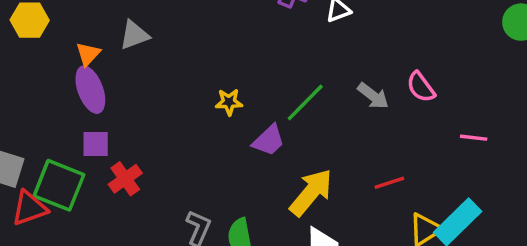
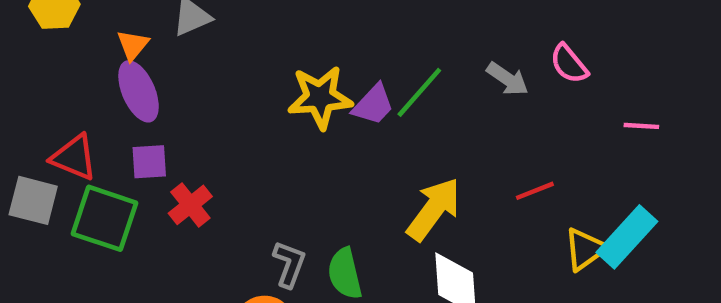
yellow star: (229, 102) -> (320, 97), size x1.8
purple trapezoid: (269, 140) -> (373, 105), moved
red triangle: (29, 208) -> (74, 157), moved, turned 45

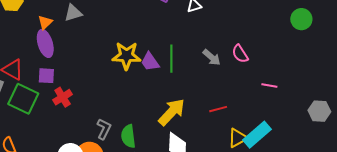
green line: (419, 92) -> (171, 59), turned -48
purple trapezoid: (373, 105) -> (150, 62), turned 95

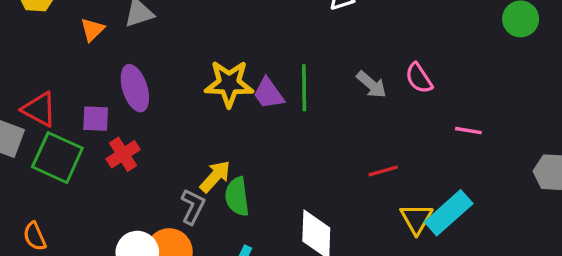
purple ellipse: (45, 43) -> (135, 88), moved
yellow arrow: (172, 112) -> (215, 176), moved, size x0.7
green semicircle: (128, 136) -> (237, 197), moved
yellow triangle: (238, 138) -> (416, 219), turned -30

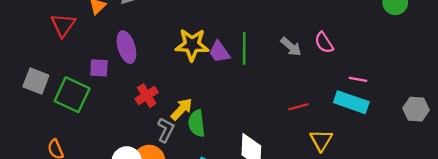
red triangle: (39, 109) -> (63, 25), moved, turned 36
red cross: (123, 154) -> (147, 96), moved
cyan rectangle: (449, 213) -> (351, 102), moved, turned 60

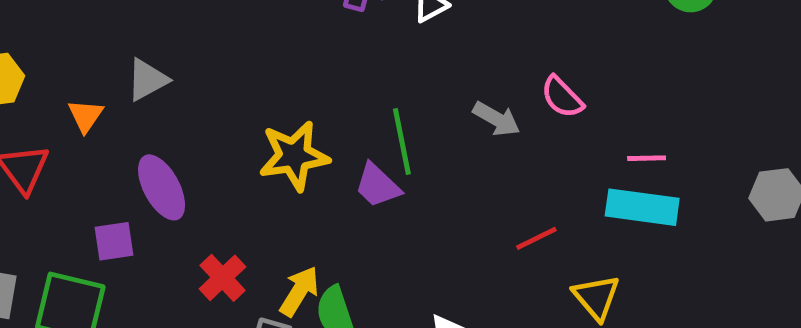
purple trapezoid: (219, 52) -> (377, 185), moved

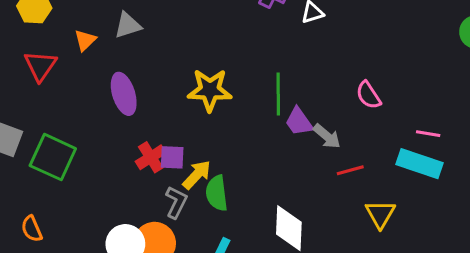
pink semicircle: (562, 97) -> (368, 95), moved
gray arrow: (496, 119) -> (327, 136), moved
purple trapezoid: (377, 185) -> (299, 122), moved
purple square: (114, 241) -> (172, 157), moved

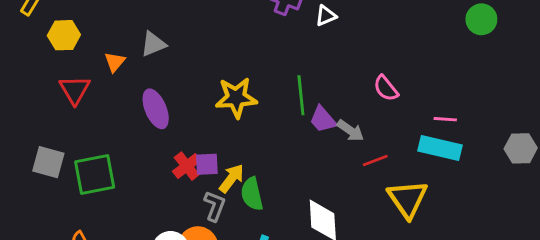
green square: (53, 157) -> (95, 175), turned -30
yellow triangle: (380, 214) -> (408, 199), size x1.4

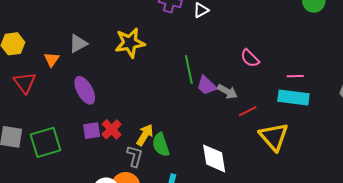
yellow star: (236, 98) -> (130, 43), moved
purple square: (207, 164) -> (92, 131), moved

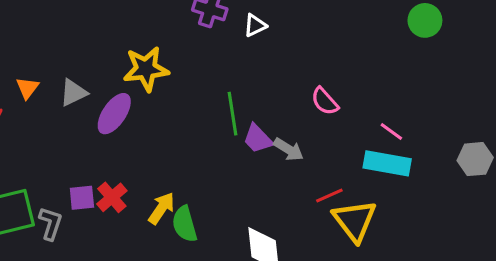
gray triangle: (78, 44) -> (73, 93), moved
pink line: (295, 76) -> (391, 131), turned 35
purple ellipse: (85, 90) -> (114, 114), moved, turned 60
red line: (248, 111) -> (329, 196), moved
gray L-shape: (135, 156) -> (51, 223), moved

